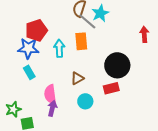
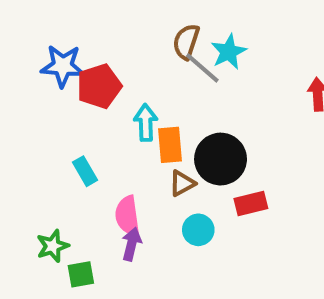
orange rectangle: (81, 41) -> (170, 145), moved
blue star: (28, 48) -> (63, 66), moved
black circle: (117, 65) -> (221, 159), moved

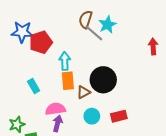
orange rectangle: (170, 145) -> (68, 81), moved
red rectangle: (251, 204) -> (119, 116), moved
pink semicircle: (127, 216) -> (55, 109), turned 90

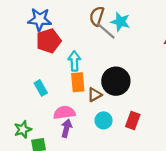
cyan star: (107, 25) -> (120, 22), turned -30
blue star: (22, 32) -> (40, 19), moved
red rectangle: (119, 116) -> (133, 120), turned -56

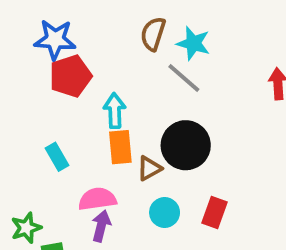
gray line: (106, 31) -> (184, 78), moved

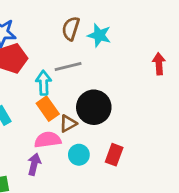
gray line: (184, 78) -> (68, 67), moved, turned -55
orange rectangle: (120, 147) -> (48, 109), turned -30
pink semicircle: (97, 199) -> (48, 140), moved

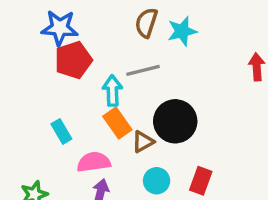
cyan star: (99, 35) -> (182, 31), turned -30
pink semicircle: (48, 140) -> (94, 162), moved

